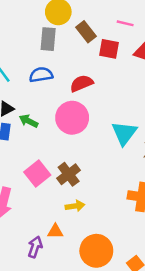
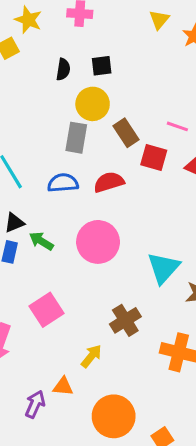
red semicircle: (82, 83) -> (109, 182), moved
brown cross: (69, 174) -> (125, 320), moved
yellow arrow: (75, 206) -> (91, 356), turned -48

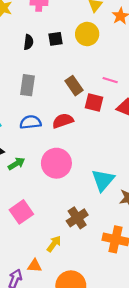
yellow circle: (93, 104) -> (87, 34), moved
gray rectangle: (76, 138) -> (27, 85), moved
green arrow: (41, 241) -> (16, 164), turned 119

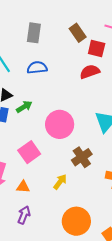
red semicircle: (63, 121) -> (90, 72), moved
pink circle: (56, 163) -> (60, 124), moved
orange triangle: (35, 266) -> (23, 187), moved

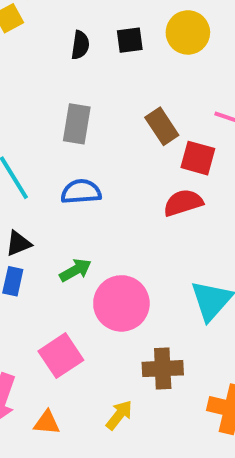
green arrow: (24, 107) -> (75, 270), moved
brown cross: (82, 157) -> (163, 369), turned 30

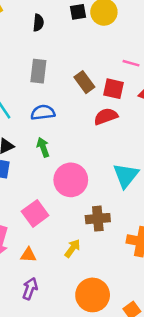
black square: (130, 40) -> (78, 12), moved
brown rectangle: (162, 126) -> (84, 82), moved
green arrow: (75, 270) -> (43, 147), moved, turned -78

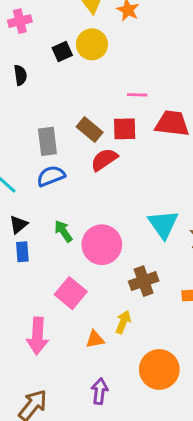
gray rectangle: (38, 71) -> (47, 141), moved
red semicircle: (106, 116) -> (104, 160), moved
green arrow: (43, 147) -> (63, 231), moved
orange triangle: (28, 255) -> (95, 339), moved
purple arrow: (30, 289) -> (100, 391), moved

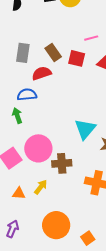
pink line: (137, 95) -> (91, 38), turned -32
red semicircle: (104, 160) -> (42, 73), moved
blue semicircle: (51, 176) -> (27, 95), moved
pink circle: (102, 245) -> (38, 148), moved

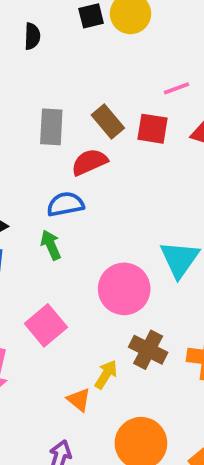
pink circle: (38, 148) -> (124, 289), moved
brown cross: (62, 163) -> (148, 350), moved, turned 36
orange triangle: (19, 193) -> (79, 400), moved, turned 40

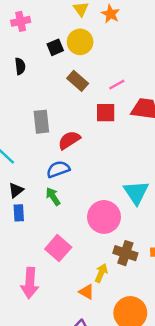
brown rectangle: (108, 121) -> (78, 81), moved

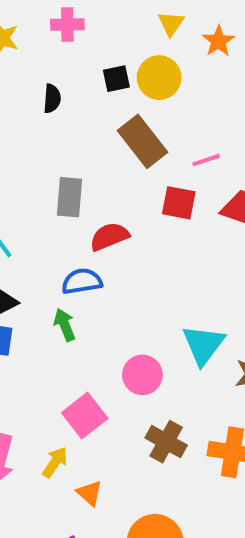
brown rectangle: (78, 81) -> (142, 141), size x1.4
pink circle: (104, 217) -> (142, 375), size x0.7
pink square: (58, 248) -> (85, 416), moved
yellow arrow: (101, 273) -> (55, 462), moved

